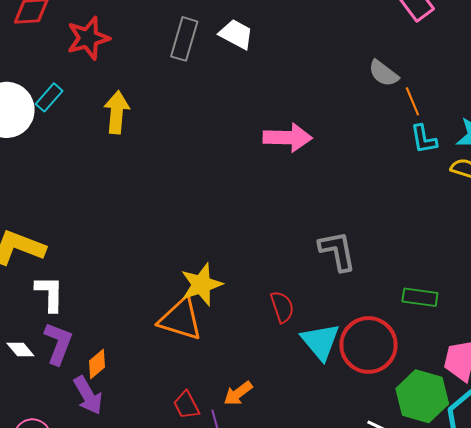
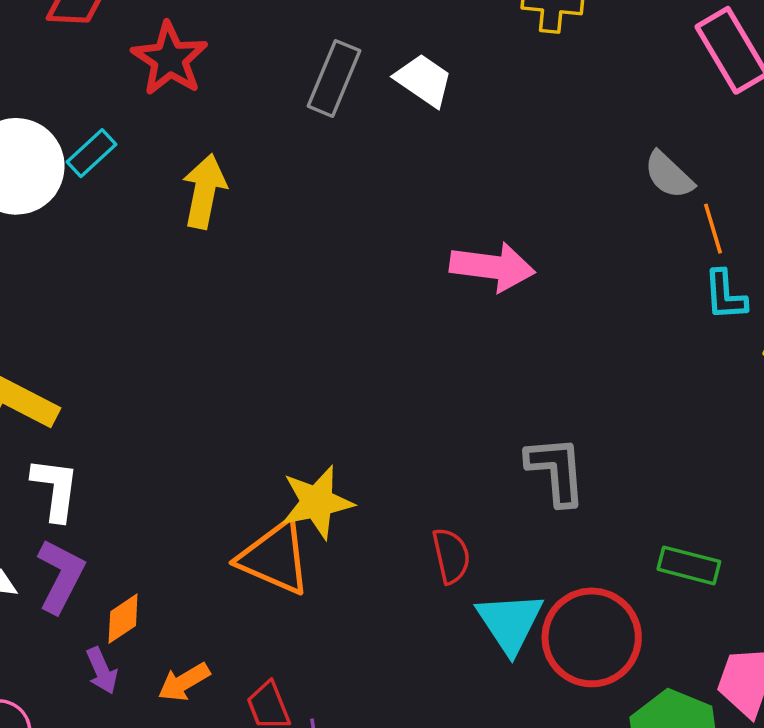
red star: (88, 38) -> (170, 59), turned -30
orange arrow: (238, 393) -> (184, 682), moved
purple arrow: (88, 395) -> (102, 671), size x0.7

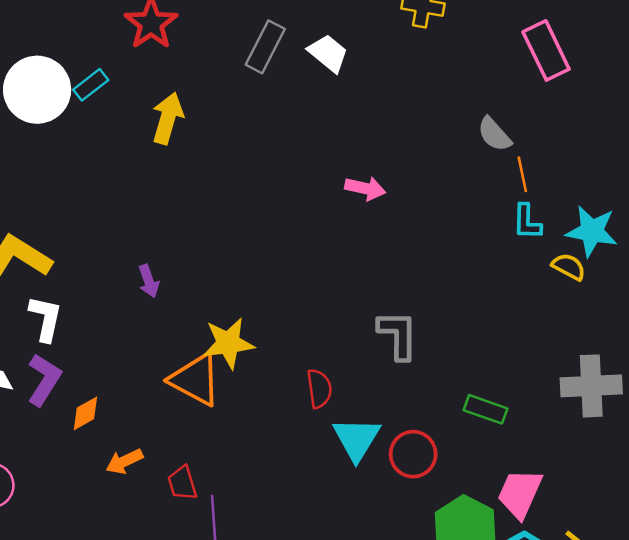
pink arrow: (492, 267) -> (365, 188), size x0.7
red circle: (592, 637) -> (413, 454), size x0.7
purple arrow: (102, 671) -> (149, 281), moved

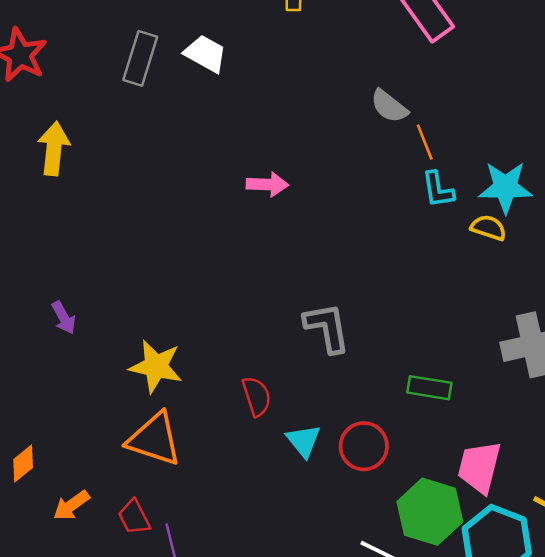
yellow star: (228, 343) -> (156, 366), turned 30
orange triangle: (195, 380) -> (154, 439), moved
cyan triangle: (357, 439) -> (304, 441), size x0.7

